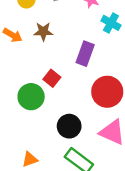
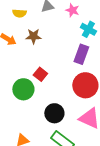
purple rectangle: (85, 54) -> (81, 54), moved

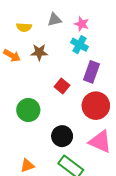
cyan cross: (88, 29) -> (79, 45), moved
red square: (40, 74) -> (62, 86), moved

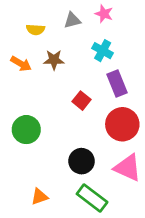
pink star: (82, 24) -> (104, 14), moved
purple rectangle: (91, 72) -> (117, 83), turned -42
green circle: (28, 110) -> (26, 130), moved

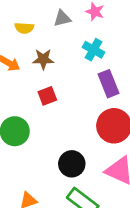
red square: (82, 101) -> (47, 96), moved, turned 30

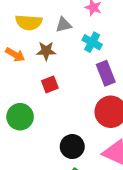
gray triangle: (62, 18) -> (64, 25), moved
yellow semicircle: (24, 28) -> (29, 22), size x1.5

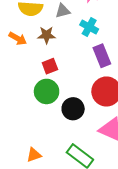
green circle: (20, 117) -> (47, 91), moved
black circle: (72, 147) -> (73, 109), moved

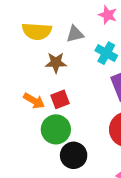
orange arrow: (18, 39) -> (34, 101), moved
black circle: (73, 109) -> (74, 155), moved

